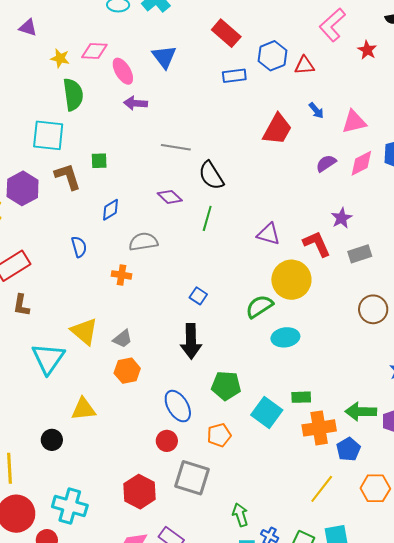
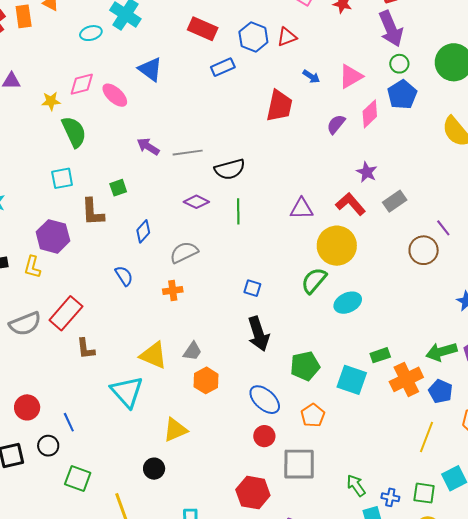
purple arrow: (136, 103) -> (148, 147), moved, turned 45
cyan square: (48, 135) -> (62, 178), size x0.7
black semicircle: (211, 175) -> (230, 169), turned -56
brown L-shape: (68, 177) -> (93, 212), turned -148

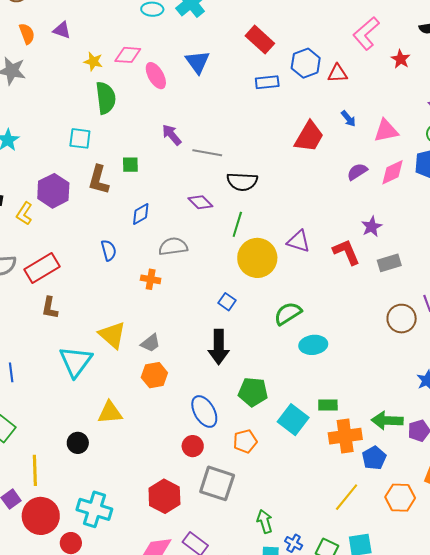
yellow circle: (337, 246) -> (257, 258), moved

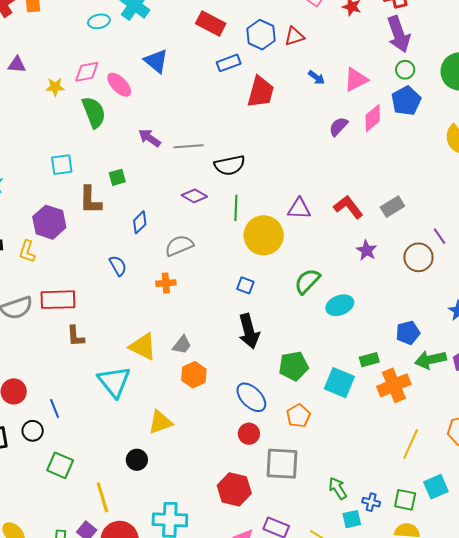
green semicircle: (106, 98) -> (94, 112), moved
red trapezoid: (309, 137) -> (261, 92), moved
purple star: (372, 227) -> (367, 250), moved
red rectangle: (42, 268) -> (58, 300), turned 44
blue pentagon: (374, 458) -> (408, 333), moved, turned 30

